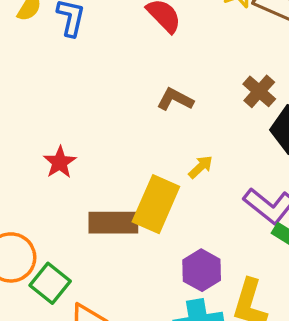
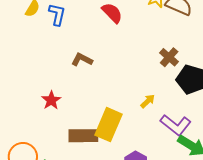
brown L-shape: (175, 99) -> (82, 60), moved
yellow arrow: (201, 167) -> (148, 101), moved

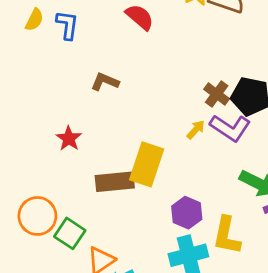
brown cross: (169, 57) -> (217, 94), moved
purple L-shape: (176, 125) -> (230, 128), moved

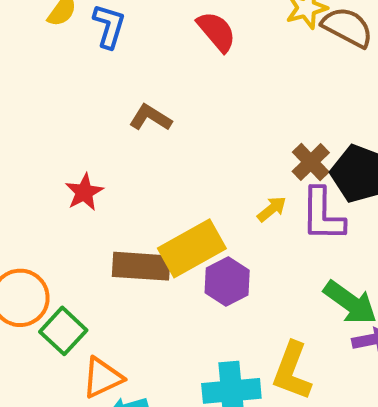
purple L-shape: (230, 128) -> (323, 215), turned 48
yellow rectangle: (147, 164) -> (192, 248), turned 33
purple hexagon: (187, 213) -> (227, 281), moved

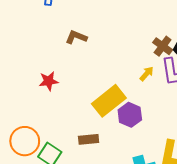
red star: (84, 192) -> (49, 81), turned 30
brown rectangle: (141, 266) -> (89, 139), moved, size x0.7

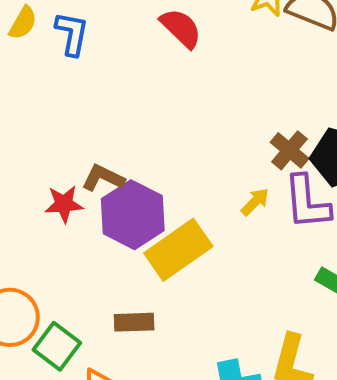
brown L-shape: (76, 37) -> (103, 178), moved
purple hexagon: (130, 115) -> (133, 215), moved, size x1.4

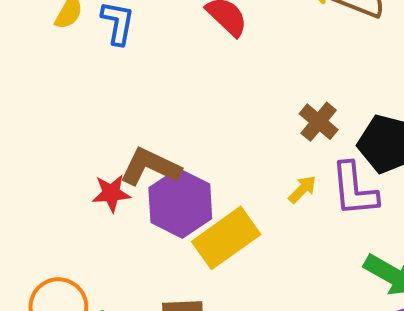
brown cross: (290, 150) -> (319, 122), moved
brown L-shape: (103, 178) -> (150, 167), size x1.4

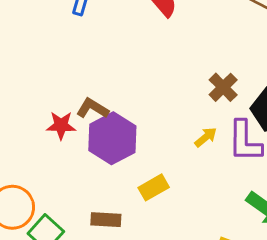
brown L-shape: (150, 167) -> (92, 108), size x0.7
yellow rectangle: (226, 238) -> (154, 187), moved, size x0.6

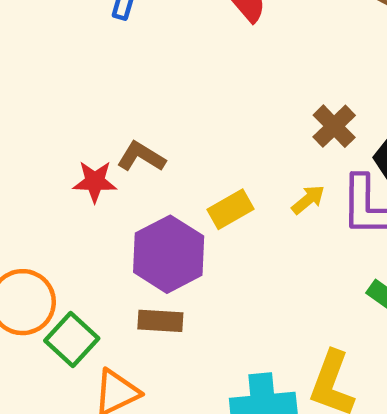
purple hexagon: (112, 138) -> (169, 254), moved
yellow rectangle: (154, 187) -> (230, 209), moved

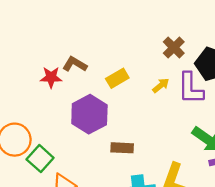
yellow rectangle: (230, 209) -> (117, 78), moved
brown rectangle: (160, 321) -> (122, 148), moved

